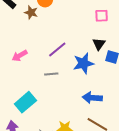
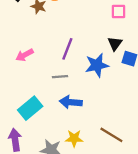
purple line: (57, 49) -> (67, 49), turned -30
blue arrow: (92, 98) -> (71, 102), moved

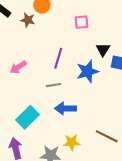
pink square: (118, 12) -> (81, 22), moved

